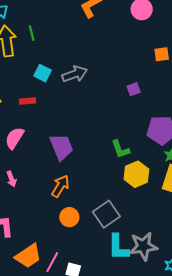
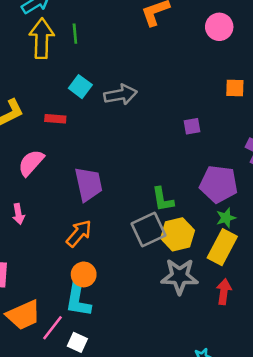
gray square: (106, 214) -> (148, 229), moved
gray star: (143, 246) -> (180, 276), moved
cyan L-shape: (118, 247) -> (78, 300), moved

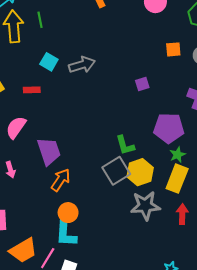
purple trapezoid: (89, 184) -> (49, 151), moved

